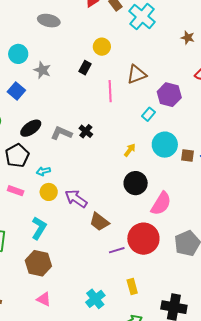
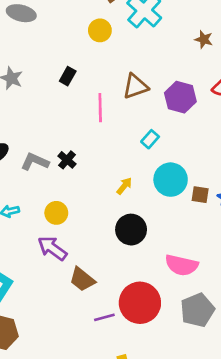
yellow circle: (102, 47) -> (100, 30), moved
purple hexagon: (169, 95) -> (180, 97), moved
yellow circle: (49, 192) -> (56, 213), moved
pink semicircle: (161, 204) -> (182, 265), moved, turned 70

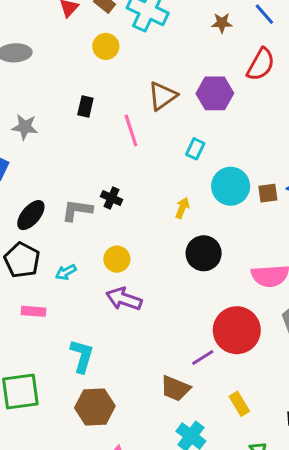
brown trapezoid: (82, 279) -> (175, 388), moved

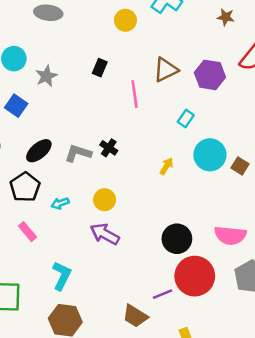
gray star: (25, 127) -> (46, 76), turned 30
brown square: (268, 193) -> (240, 166), turned 30
black circle: (204, 253) -> (177, 239), moved
pink rectangle: (34, 311) -> (27, 232), turned 36

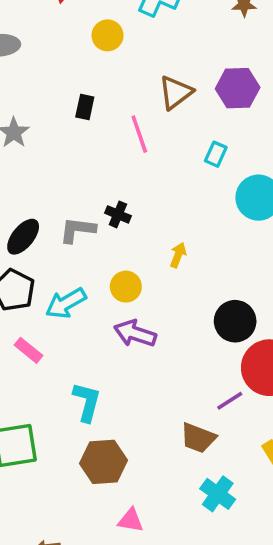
yellow arrow: (166, 166) -> (178, 255), moved
cyan arrow: (60, 203) -> (66, 303), size x1.6

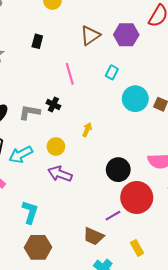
pink line: (139, 134) -> (70, 74), moved

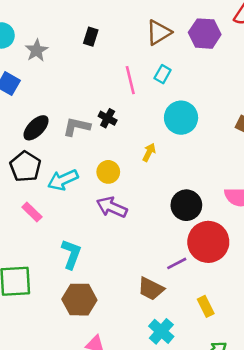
cyan rectangle: (112, 72) -> (163, 74), moved
cyan circle: (135, 99) -> (181, 118), moved

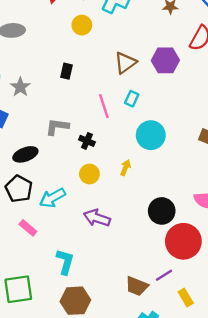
gray L-shape: (77, 127) -> (57, 127), moved
black ellipse: (36, 128) -> (25, 154), turned 30
yellow circle: (108, 172) -> (89, 174), moved
purple line: (177, 263) -> (164, 275), moved

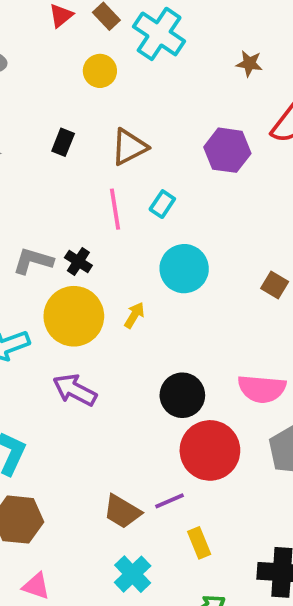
brown triangle: (125, 63) -> (129, 147), moved
gray L-shape: (57, 127) -> (33, 261), moved
yellow circle: (89, 174) -> (74, 316), size x1.8

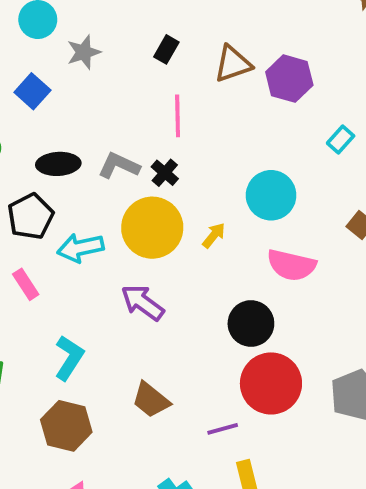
purple hexagon: (227, 150) -> (289, 79), moved
cyan rectangle: (162, 204) -> (341, 139), moved
pink line: (115, 209) -> (178, 116), moved
pink semicircle: (262, 389) -> (291, 265), moved
brown trapezoid: (122, 512) -> (151, 400), moved

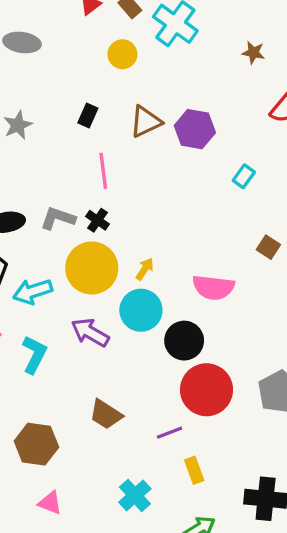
cyan circle: (271, 195) -> (141, 310), moved
cyan L-shape: (69, 358) -> (34, 355), moved

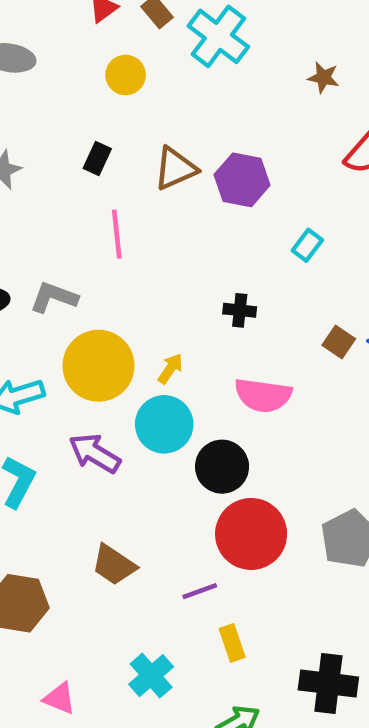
yellow circle: (122, 54) -> (126, 75), moved
black cross: (97, 220) -> (240, 310), moved, turned -30
pink triangle: (50, 503) -> (59, 698), moved

